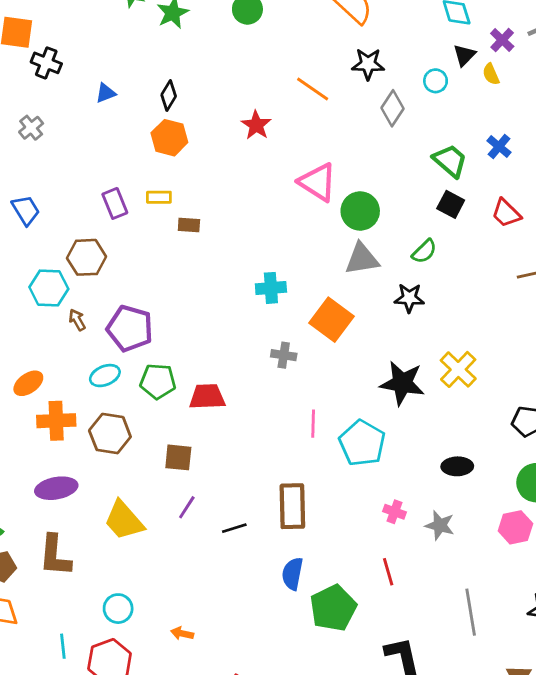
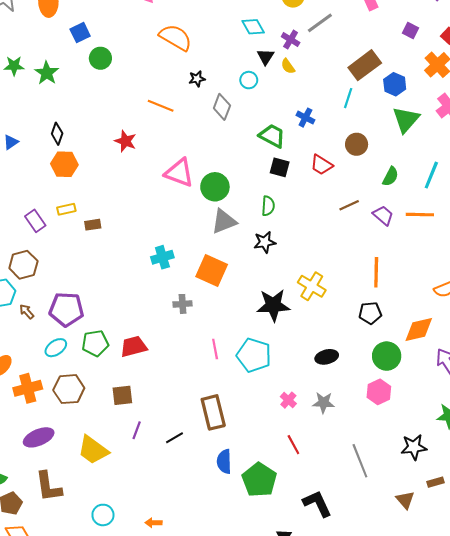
black star: (368, 64) -> (197, 79), size x0.7
green semicircle: (424, 251) -> (268, 206), turned -30
pink cross: (394, 512) -> (288, 400), turned 35

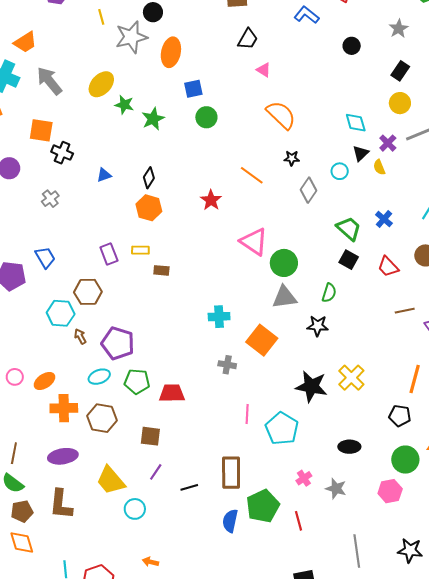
green pentagon: (259, 480) -> (263, 506), moved
cyan circle: (103, 515) -> (135, 509), moved

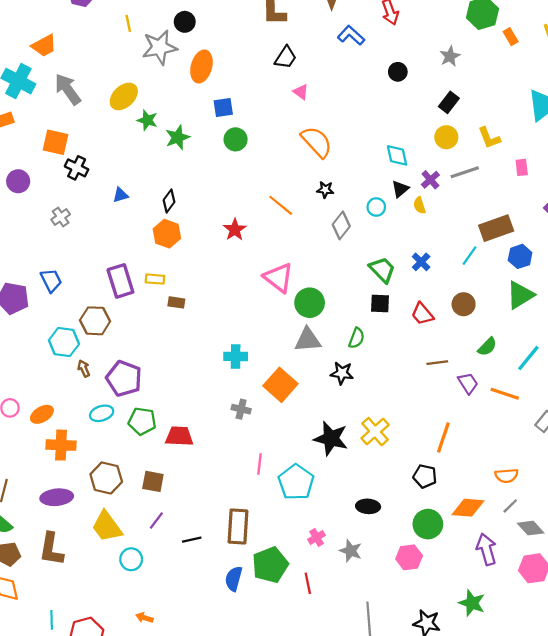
purple rectangle: (109, 254) -> (120, 281), size x1.4
black square: (349, 260) -> (380, 303), turned -30
brown hexagon: (102, 418) -> (106, 478), moved

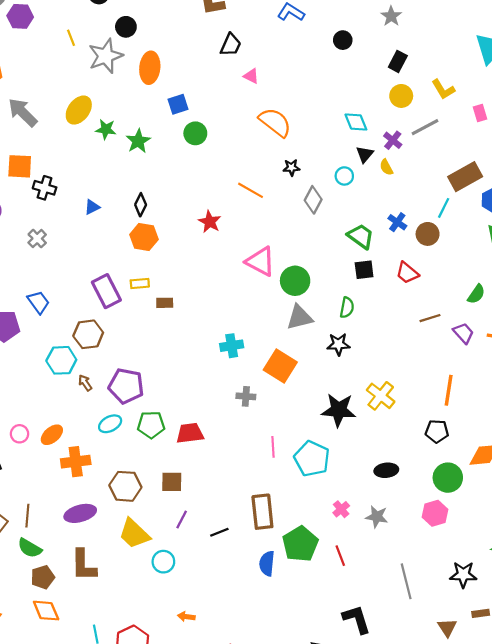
brown circle: (464, 304) -> (428, 234), moved

